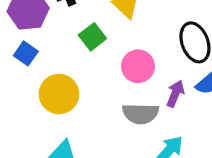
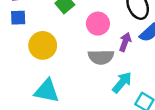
blue square: (26, 53) -> (18, 18), turned -35

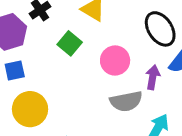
yellow circle: (43, 45) -> (30, 109), moved

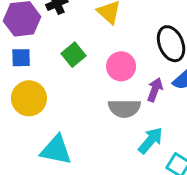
green square: (70, 43) -> (73, 55), moved

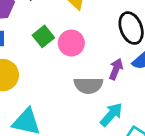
pink circle: (121, 66) -> (71, 43), moved

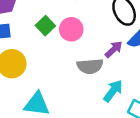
purple arrow: (116, 69) -> (114, 49), turned 30

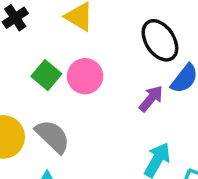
gray semicircle: (90, 66) -> (53, 136), moved, turned -125

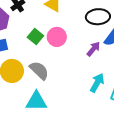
black ellipse: (160, 40) -> (98, 17), turned -60

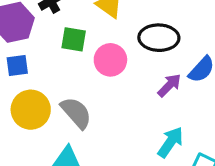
black ellipse: (98, 17) -> (159, 38), moved
green square: (35, 37) -> (74, 39), moved, turned -35

